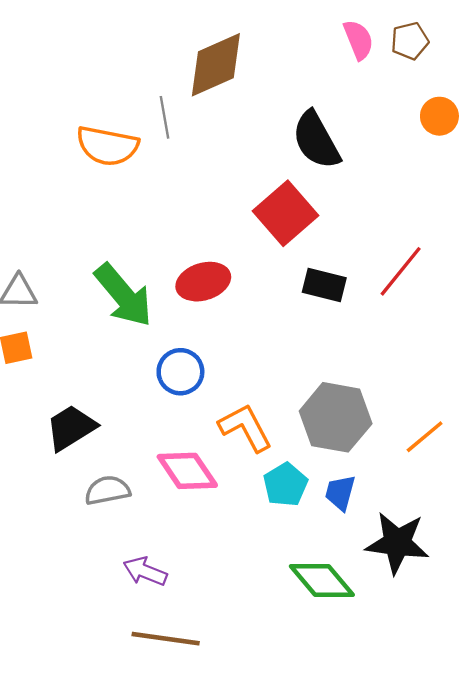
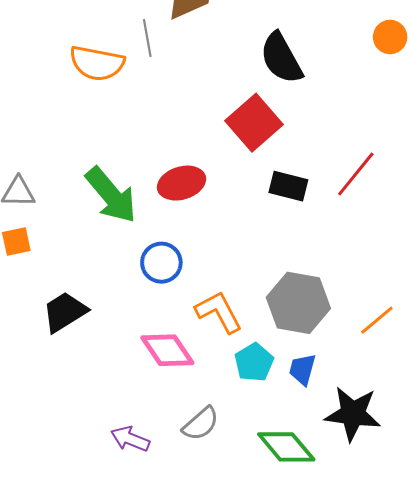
gray semicircle: (107, 490) -> (201, 424), moved, turned 150

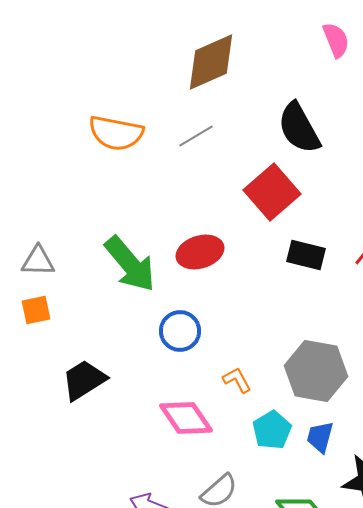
gray line: (147, 38) -> (196, 136), moved, turned 69
orange L-shape: (219, 312) -> (237, 380), size x0.6

